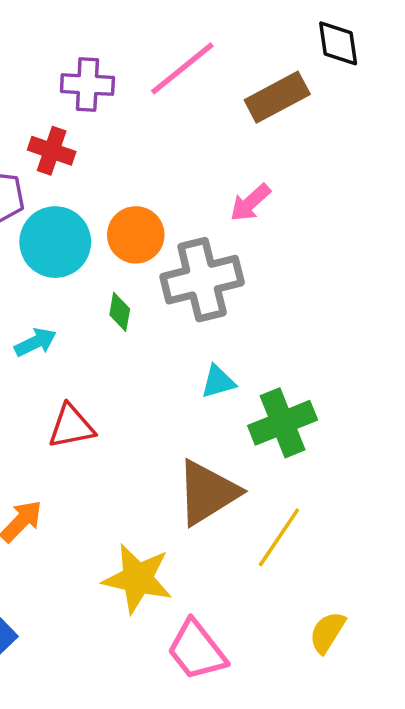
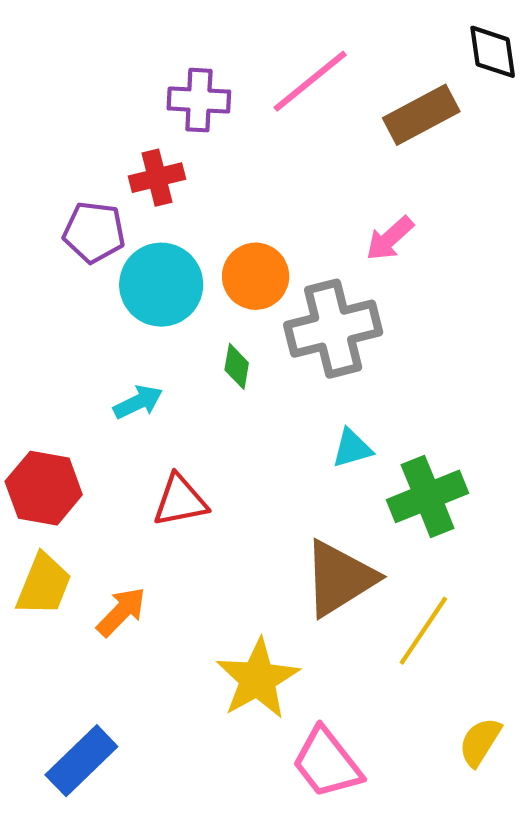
red cross: (52, 151) -> (157, 178), turned -33
yellow star: (138, 579) -> (258, 679), turned 30

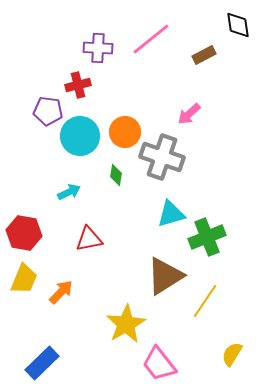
brown rectangle: (421, 115) -> (204, 55), size x0.7
gray cross: (333, 329) -> (162, 157), turned 33
cyan triangle: (352, 448) -> (171, 214), size x1.4

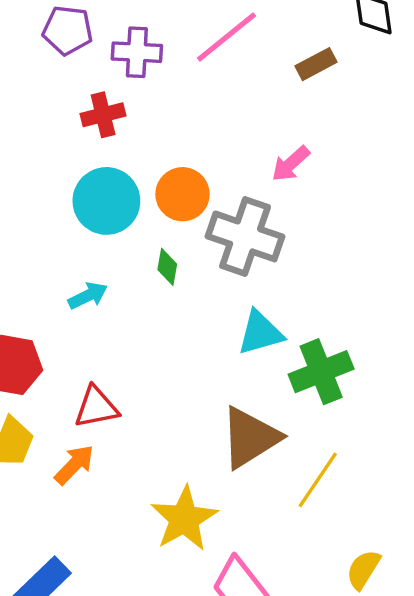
purple pentagon: (48, 111) -> (68, 30), moved
red triangle: (89, 239) -> (96, 407), moved

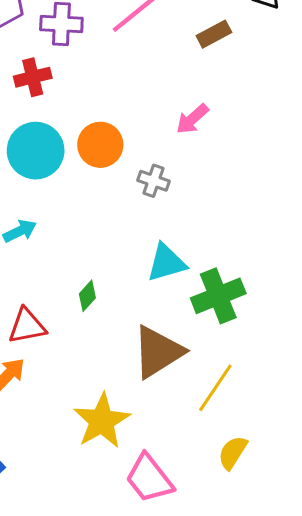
gray cross: (245, 236) -> (154, 181), size x0.5
green diamond: (167, 267) -> (87, 296), moved, turned 32
yellow semicircle: (363, 569) -> (233, 453), moved

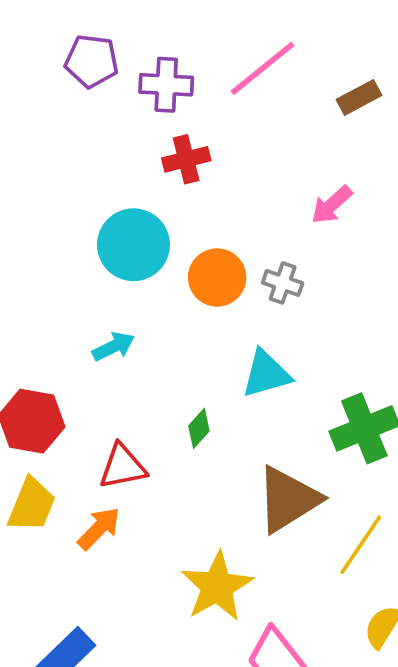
red cross: (33, 77) -> (186, 159), moved
orange circle: (100, 145) -> (217, 277), moved
cyan triangle: (166, 263) -> (266, 374), moved

